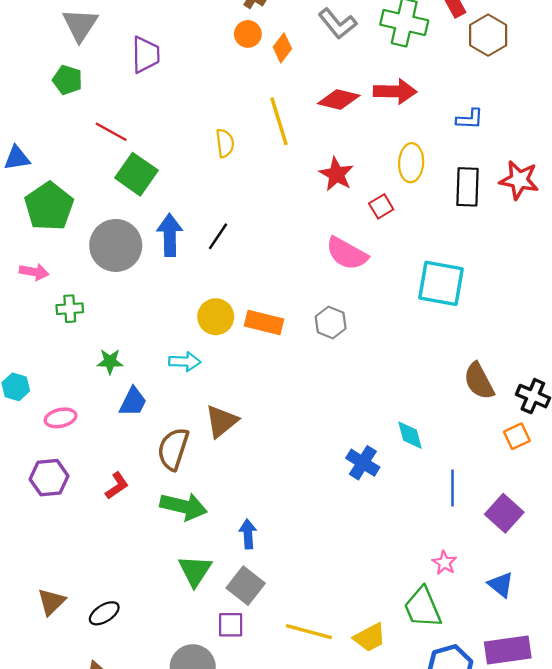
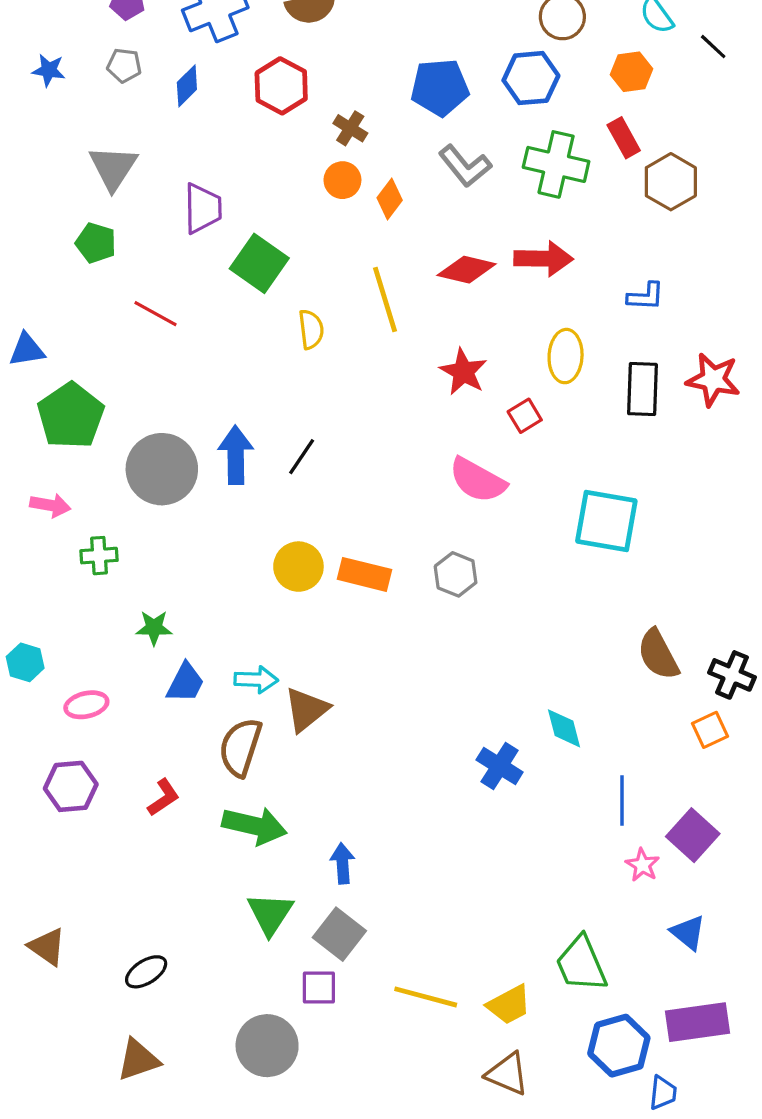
green square: (136, 174) -> (259, 263), moved
cyan arrow: (185, 362) -> (256, 680), moved
pink star: (444, 563) -> (642, 865), moved
brown triangle: (51, 602) -> (47, 947), moved, turned -40

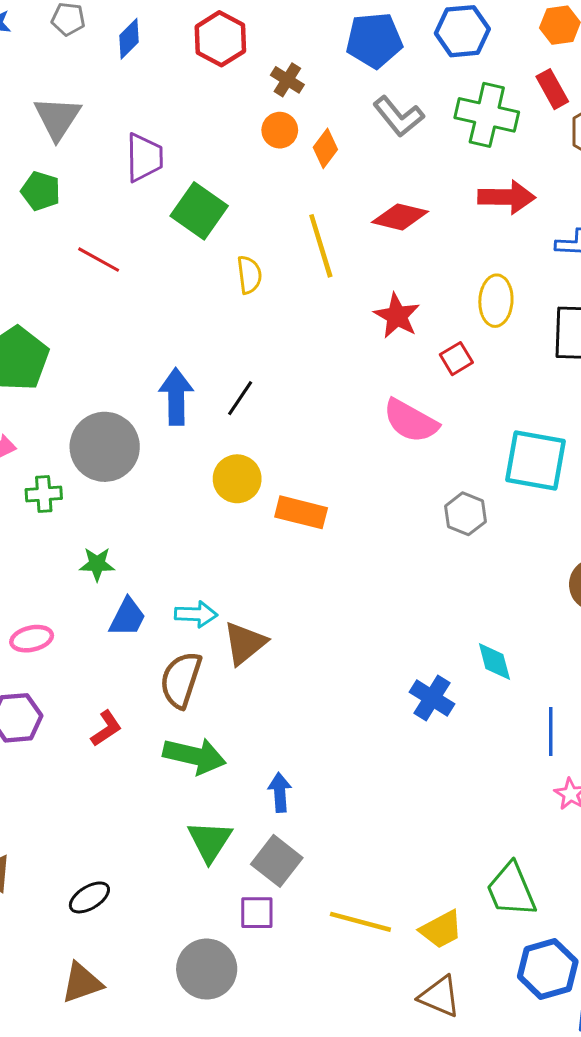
red arrow: (544, 259) -> (507, 197), moved
gray circle: (162, 469) -> (105, 447), moved
yellow circle: (298, 567) -> (237, 479), moved
gray hexagon: (456, 574) -> (465, 514), moved

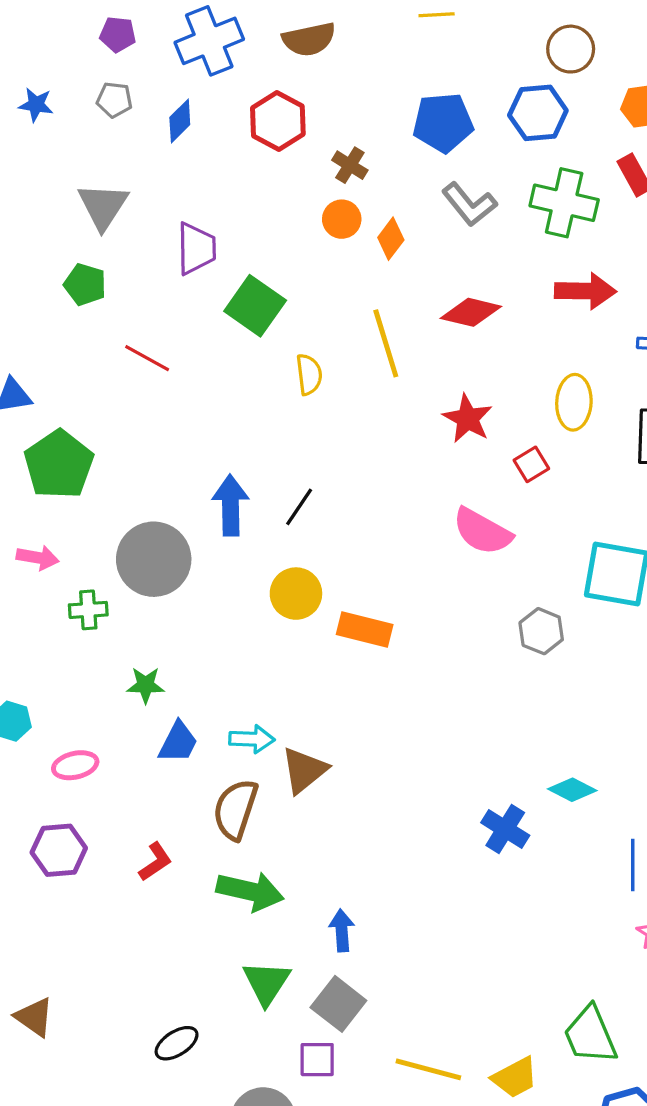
cyan diamond: (494, 661) -> (572, 790), turned -48
black ellipse: (89, 897) -> (177, 1043), moved

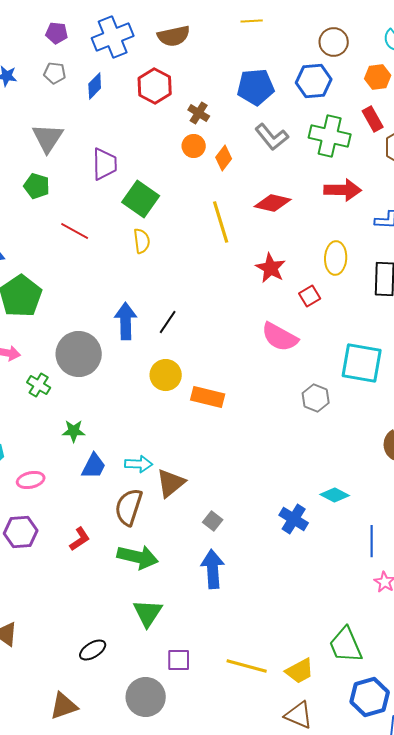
yellow semicircle: (309, 374) -> (142, 241), moved
green cross: (88, 610) -> (39, 385), turned 35
blue arrow: (342, 930) -> (213, 569), moved, size x1.5
gray square: (338, 1004) -> (213, 521), moved, size x0.6

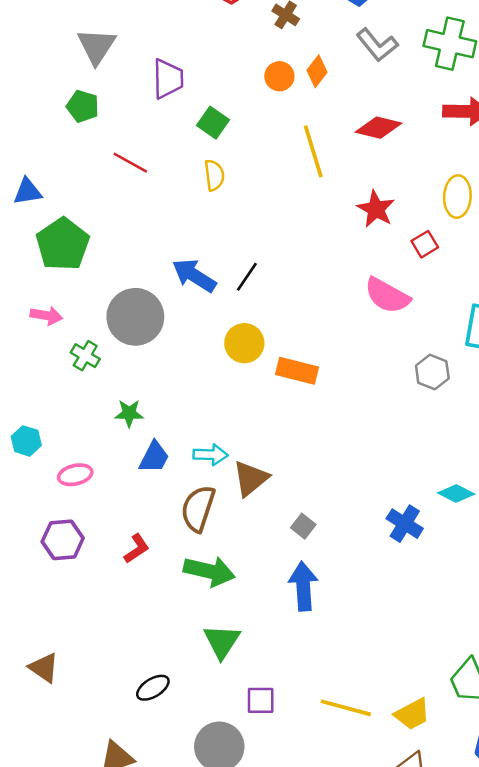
orange circle: (194, 146) -> (279, 76), moved
green square: (141, 199) -> (213, 123), size x0.7
blue arrow: (126, 321) -> (194, 275), turned -57

